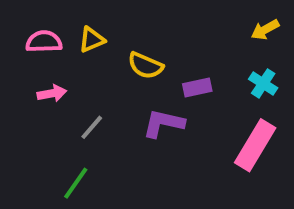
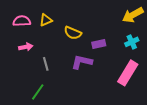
yellow arrow: (265, 30) -> (133, 15), size x1.5
cyan cross: (263, 83) -> (132, 42), turned 32
gray line: (92, 127) -> (46, 64), turned -56

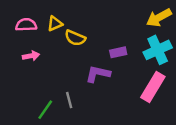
yellow semicircle: (73, 33) -> (75, 38), moved
cyan cross: (132, 42) -> (158, 50), size x1.6
gray line: (46, 64) -> (69, 100), moved

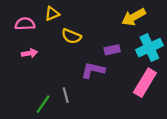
yellow arrow: (159, 18) -> (134, 17), moved
yellow triangle: (55, 24) -> (52, 14), moved

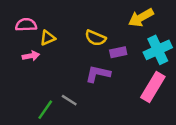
yellow triangle: (52, 14) -> (48, 38), moved
yellow semicircle: (71, 36) -> (95, 38), moved
gray line: (66, 95) -> (69, 100), turned -42

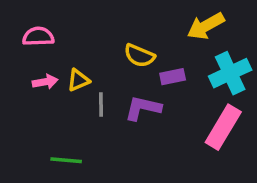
yellow triangle: (48, 38) -> (78, 80), moved
gray line: (69, 100) -> (101, 104), moved, turned 56
green line: (45, 110) -> (66, 160), turned 60

